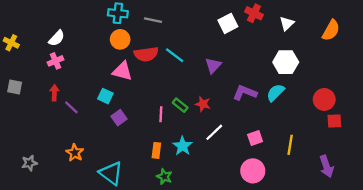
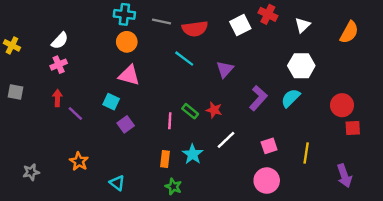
red semicircle: (146, 54) -> (195, 29), moved
purple L-shape: (245, 93) -> (258, 98), turned 110
cyan triangle: (111, 173) -> (117, 183), size x0.6

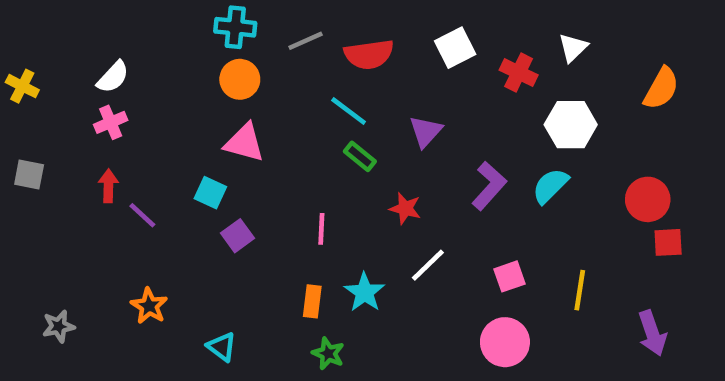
red cross: (268, 14) -> (519, 73), moved
gray line: (161, 21) -> (306, 41), turned -36
orange semicircle: (349, 32) -> (661, 88), moved
green rectangle: (190, 111) -> (360, 156), moved

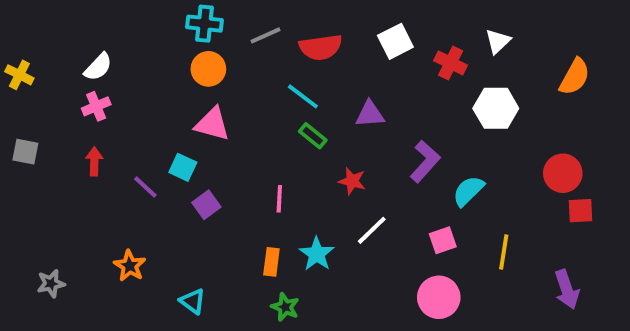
purple triangle: (426, 131) -> (370, 114), turned 44
cyan semicircle: (550, 186) -> (468, 191), moved
purple line: (142, 215) -> (145, 187), moved

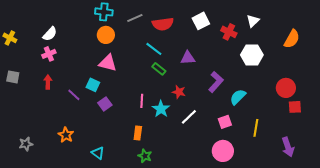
cyan star: (317, 254) -> (161, 109), moved

